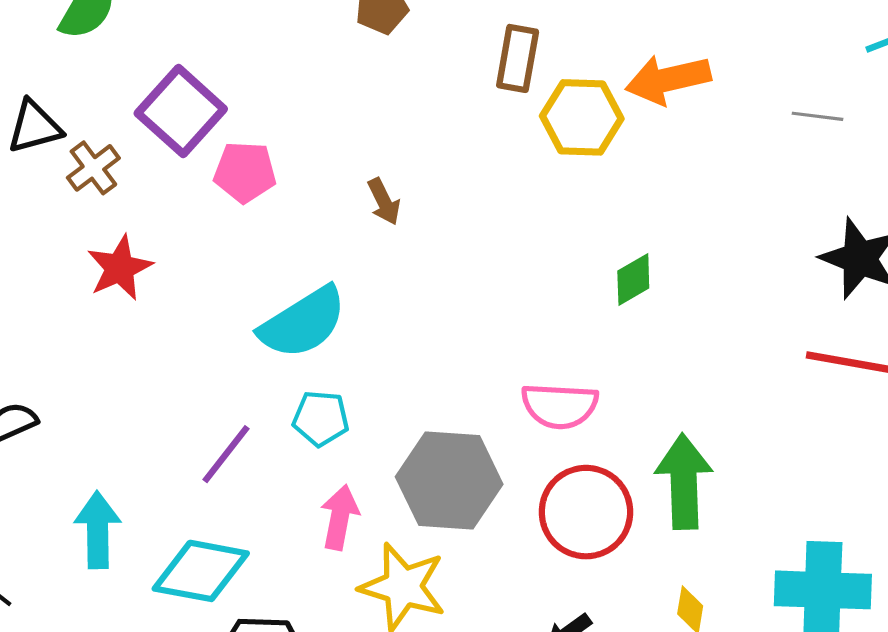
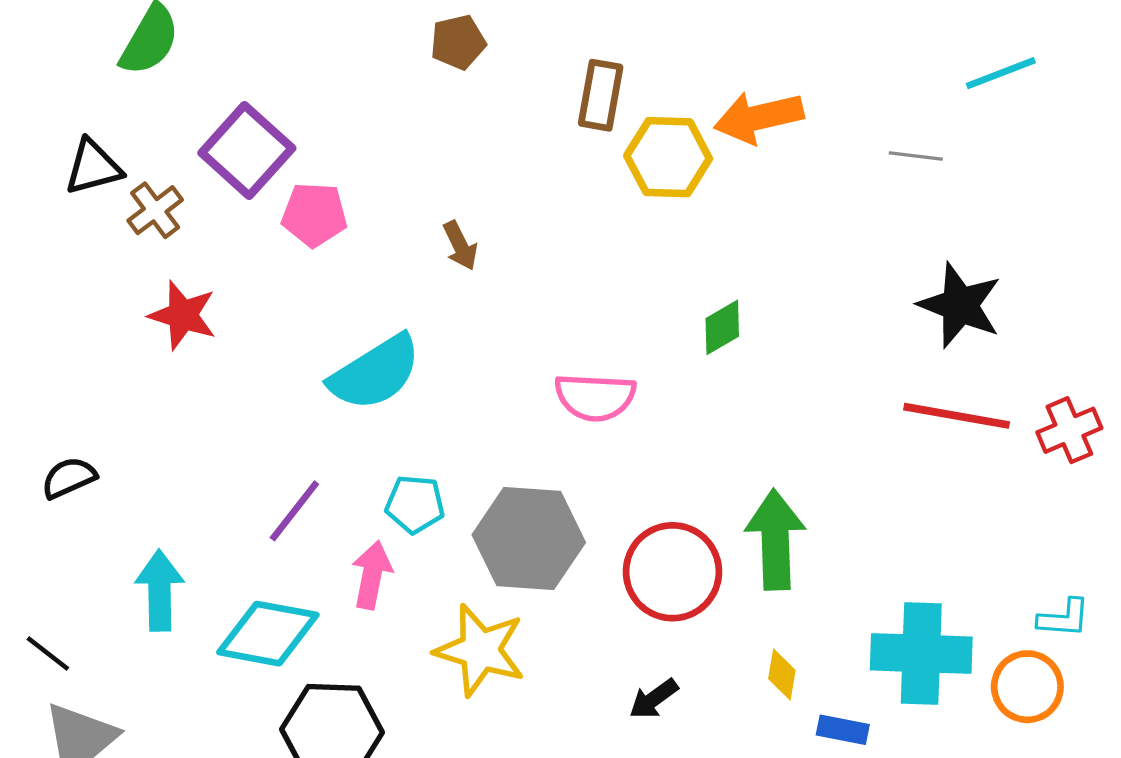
red star: (120, 268) -> (183, 315), turned -30
pink semicircle: (560, 406) -> (595, 397), moved
cyan pentagon: (321, 418) -> (415, 504), moved
pink arrow: (340, 517) -> (372, 575), moved

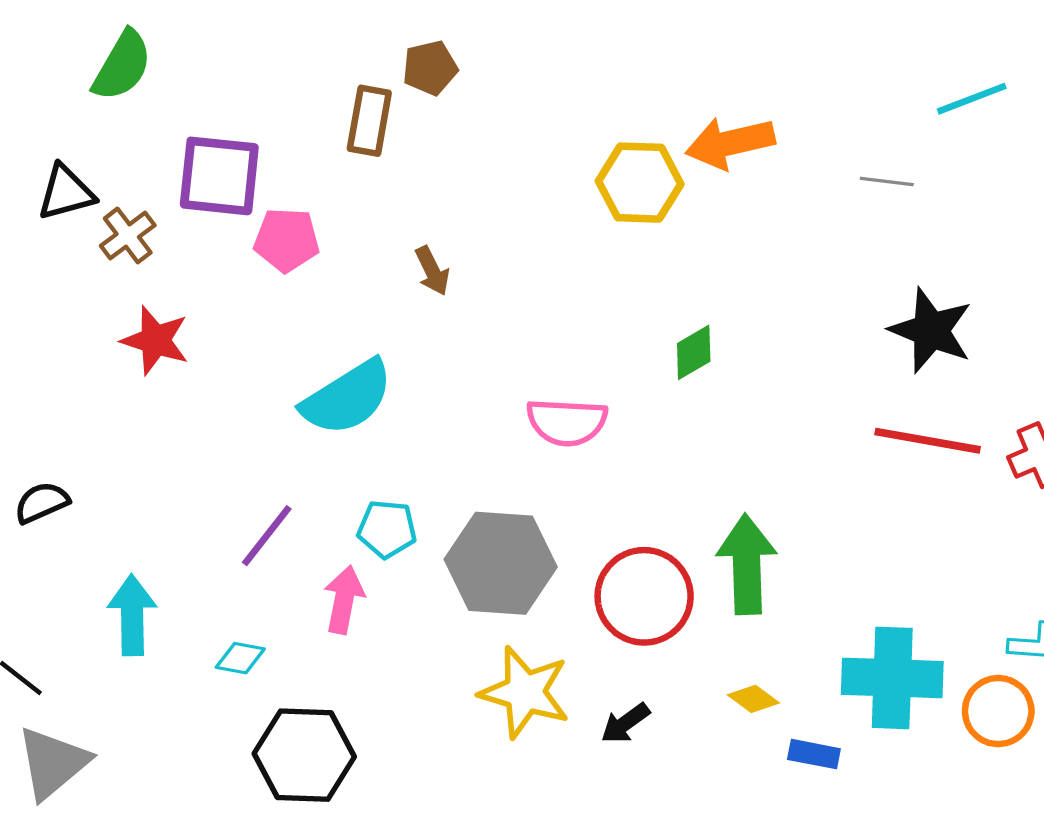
brown rectangle: (601, 95) -> (369, 121), moved
purple square: (247, 151) -> (219, 176), turned -36
cyan diamond: (268, 634) -> (240, 658), size x0.5
yellow star: (480, 650) -> (525, 692), moved
yellow diamond: (782, 675) -> (753, 699), turned -63

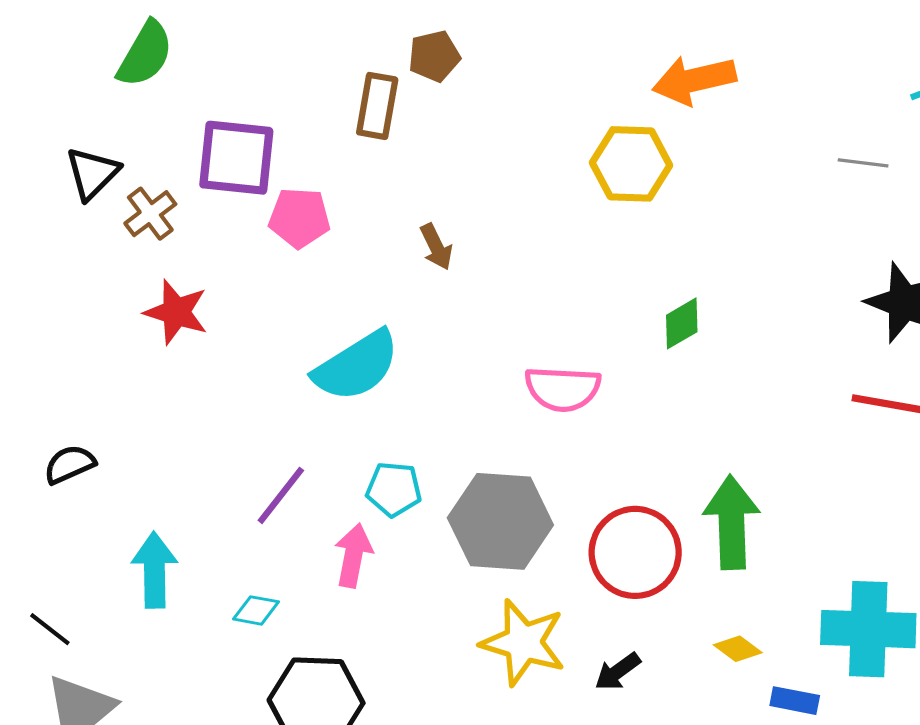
orange arrow: (730, 143) -> (694, 80), moved
black triangle: (66, 192) -> (92, 173), turned -30

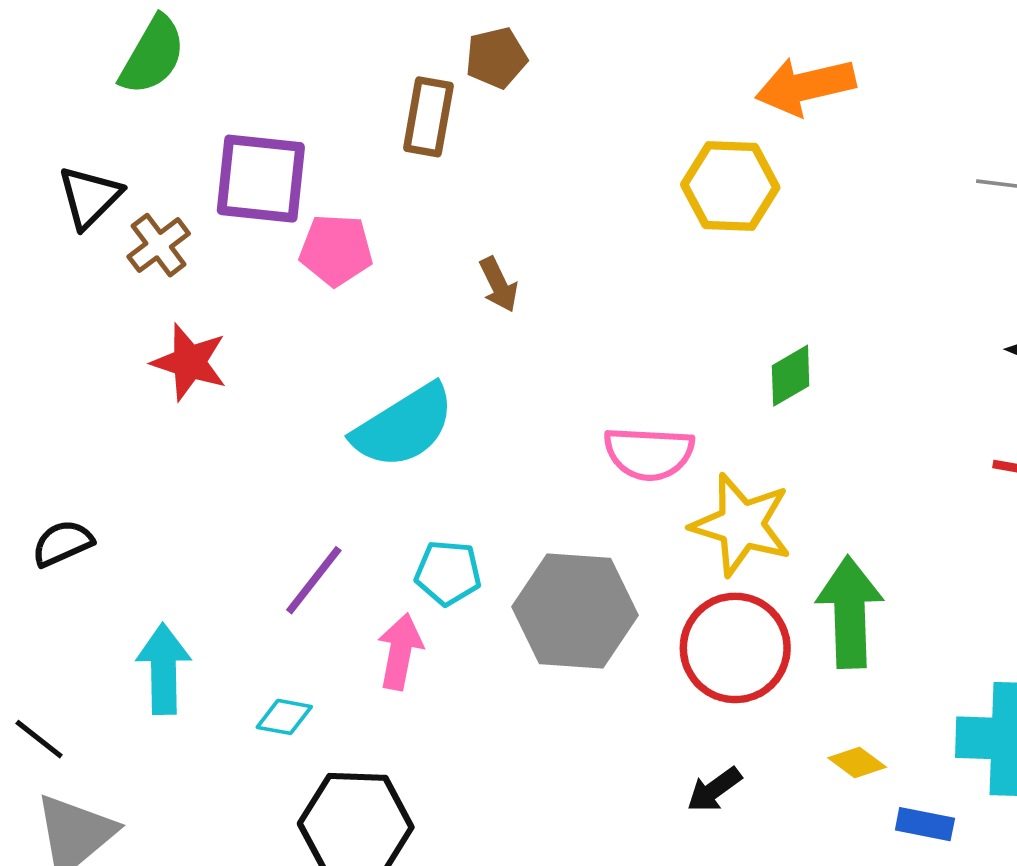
yellow star: (523, 643) -> (741, 525), moved

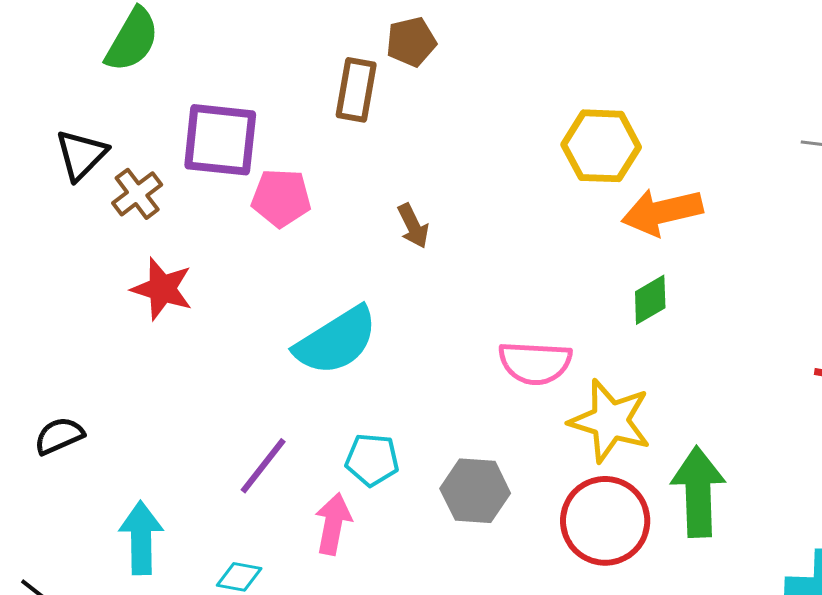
orange arrow: (805, 86) -> (662, 212), moved
gray hexagon: (575, 611) -> (475, 491), size x0.7

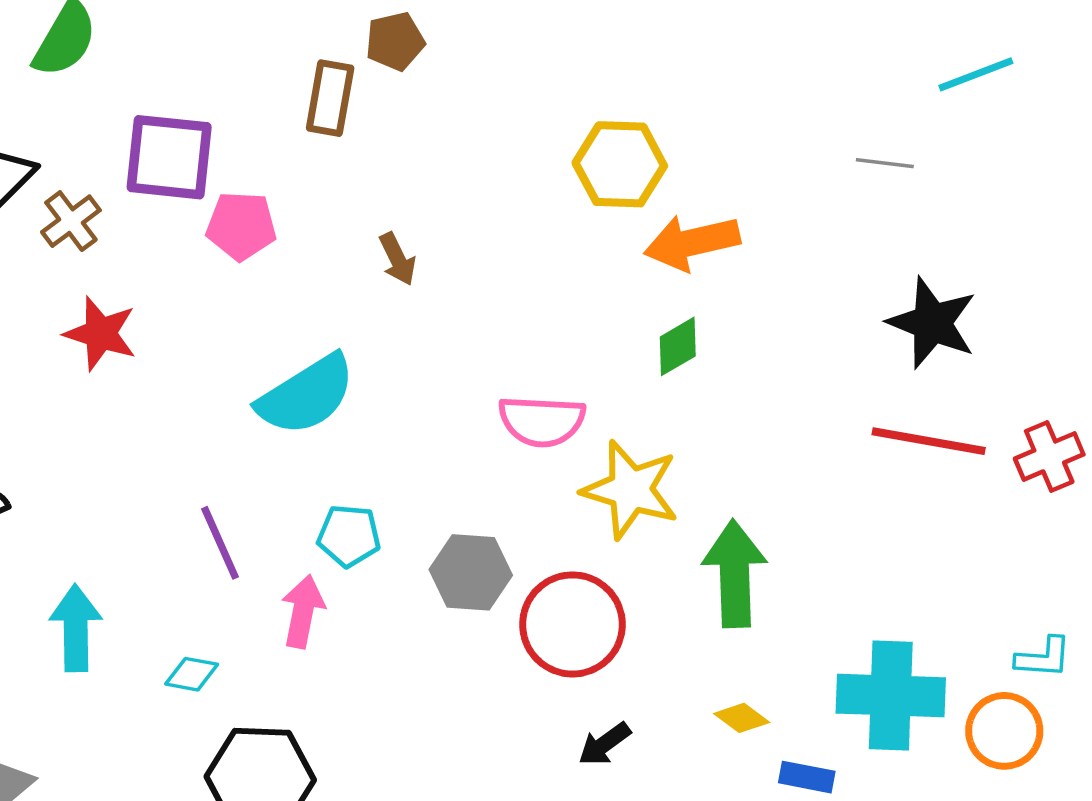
purple line: (263, 466) -> (220, 543), turned -62
red circle: (605, 521) -> (572, 624), moved

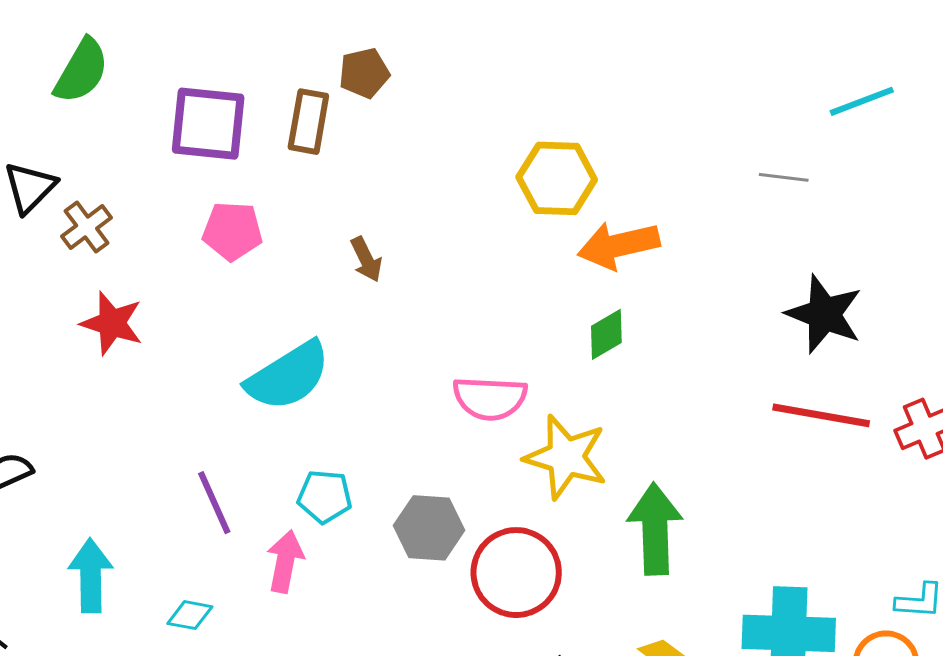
purple square: (169, 157) -> (208, 124), moved

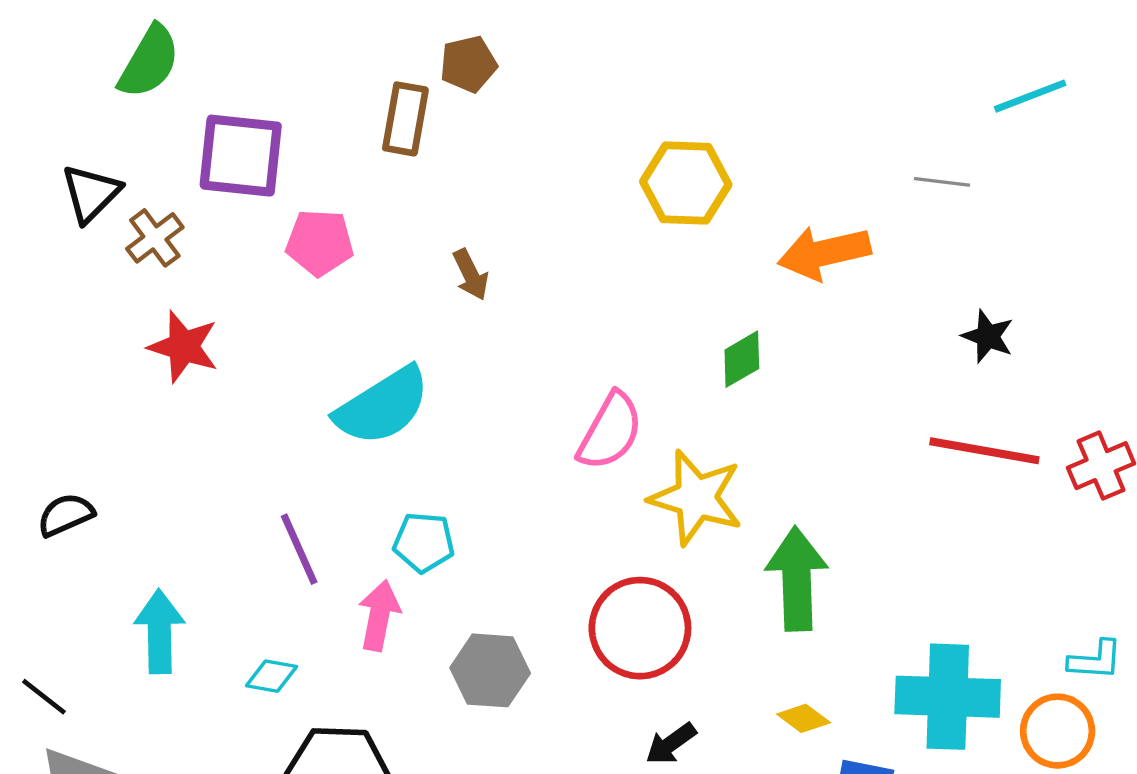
purple square: (208, 124) -> (241, 156), moved
orange arrow: (619, 245) -> (824, 253), moved
black star: (824, 314) -> (988, 336), size x0.6
pink semicircle: (490, 398) -> (610, 431), turned -64
gray hexagon: (429, 528) -> (490, 670), moved

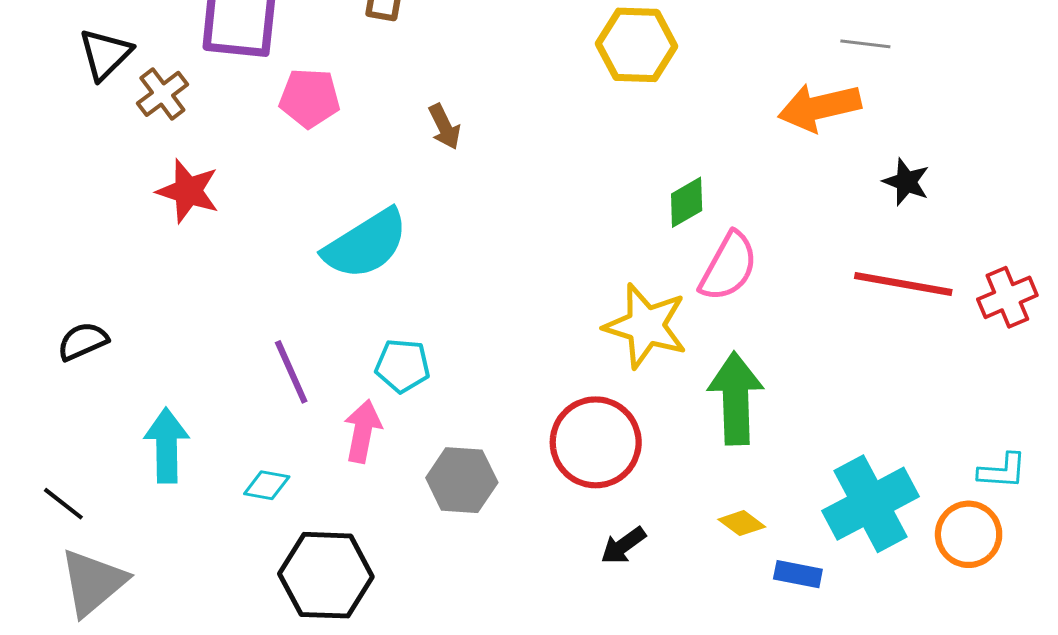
orange arrow: (824, 253) -> (819, 107), moved
pink semicircle: (610, 431) -> (728, 267), moved
cyan cross: (948, 697) -> (870, 504), turned -30

